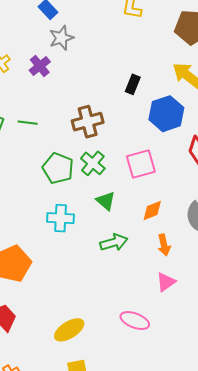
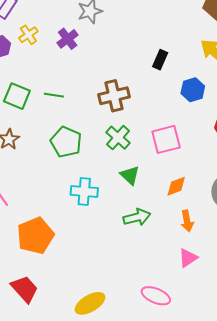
blue hexagon: (166, 114) -> (193, 90), size x0.7
green pentagon: (58, 168) -> (66, 142), moved

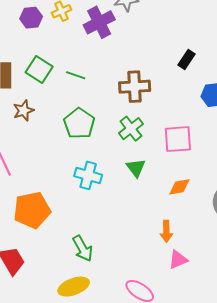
purple cross: (68, 39) -> (99, 22), size x1.4
green arrow: (137, 217) -> (83, 248), moved, turned 64
orange arrow: (187, 221) -> (166, 231), moved

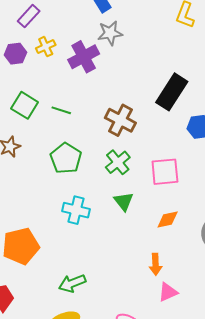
black rectangle: (186, 59) -> (172, 92), size x1.8
brown cross: (135, 87) -> (120, 120), turned 32
green arrow: (83, 248) -> (72, 283), turned 100

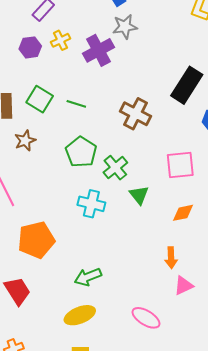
green cross: (118, 162) -> (115, 168), moved

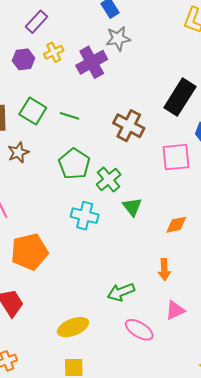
pink square: (180, 165) -> (176, 157), moved
green arrow: (88, 277) -> (121, 292), moved
pink triangle: (184, 285) -> (175, 310), moved

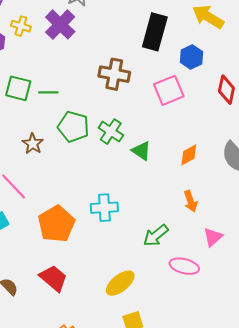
yellow cross: (54, 52) -> (21, 26), turned -30
green line: (70, 116) -> (48, 92), moved
brown star: (18, 152) -> (33, 144), moved
cyan cross: (85, 216) -> (104, 208), moved

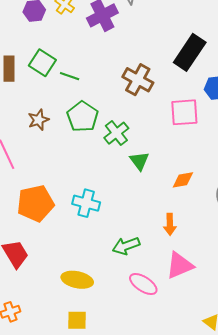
pink triangle: (213, 237) -> (180, 265), size x1.4
yellow ellipse: (120, 283) -> (77, 280), turned 32

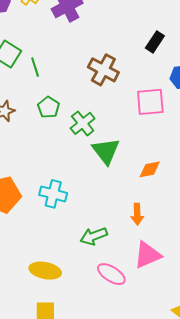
black rectangle: (190, 52) -> (155, 42), size x0.6
green line: (70, 76) -> (35, 67), turned 54
green pentagon: (82, 117) -> (48, 107), size x0.7
green triangle: (139, 161) -> (106, 151), size x1.4

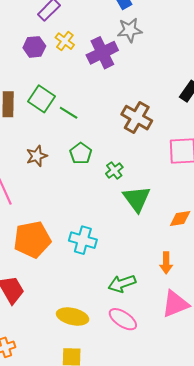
green line: (35, 67) -> (69, 113), turned -42
green cross: (83, 123) -> (114, 170), size x0.7
pink ellipse: (111, 274) -> (123, 319), moved

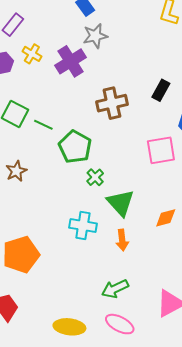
brown cross: (137, 118) -> (112, 103), moved, turned -36
green pentagon: (81, 153) -> (75, 147), moved, size x1.5
cyan cross: (83, 240) -> (83, 226), moved
orange arrow: (166, 263) -> (122, 240), moved

